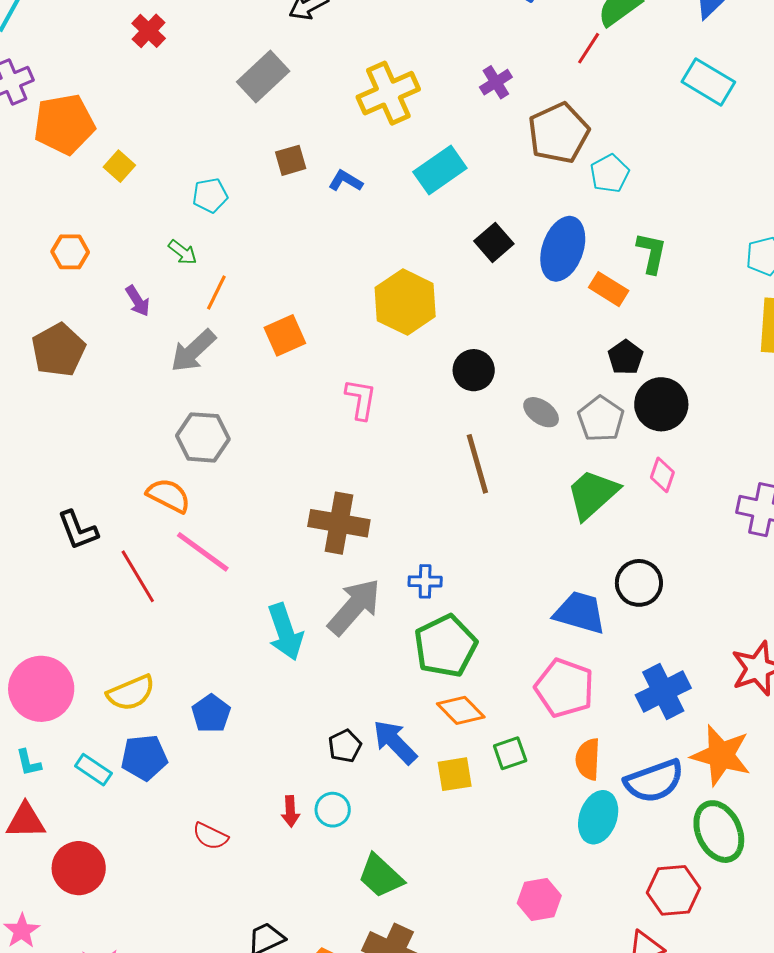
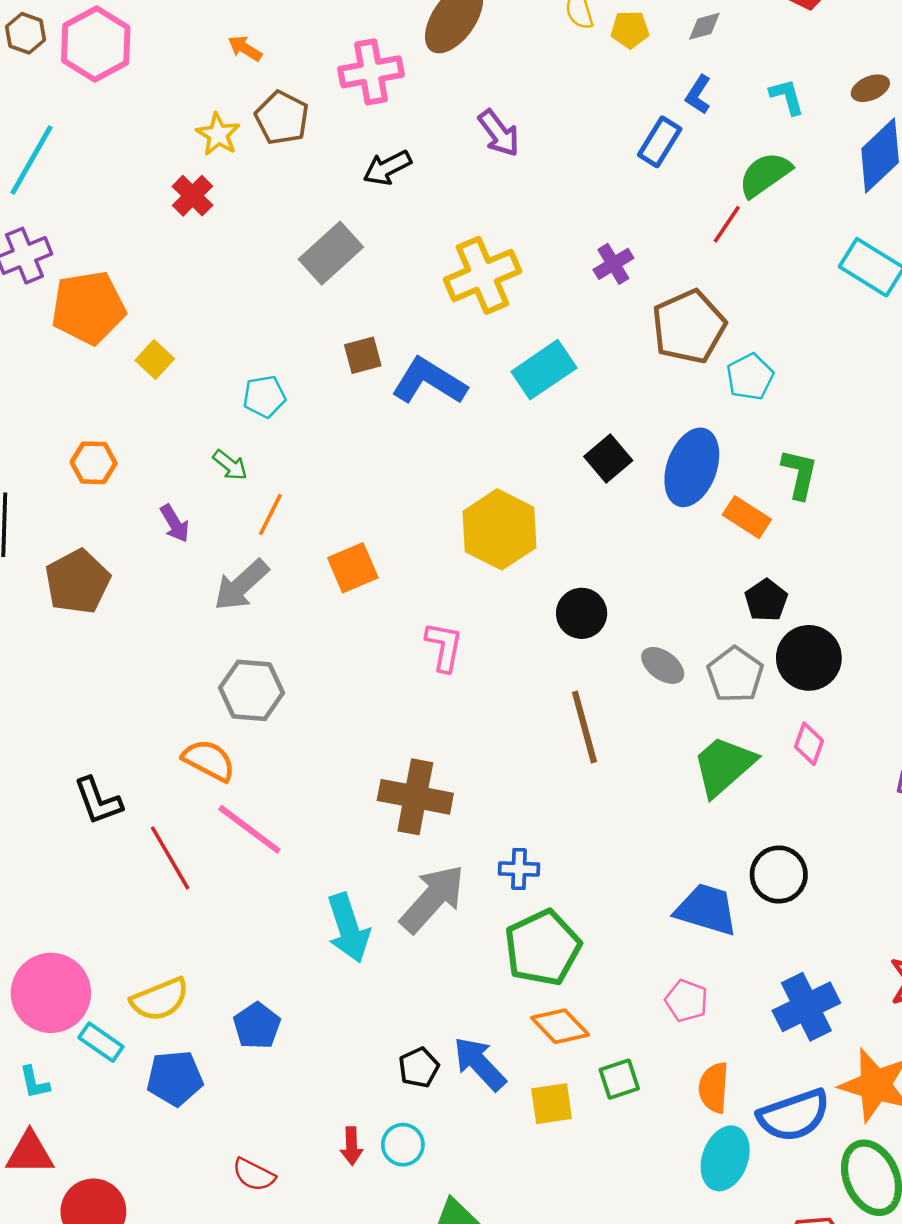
blue L-shape: (345, 181) -> (429, 381), size x1.8
pink pentagon: (564, 688) -> (686, 1001), size x0.6
cyan rectangle: (93, 770) -> (101, 1042), moved

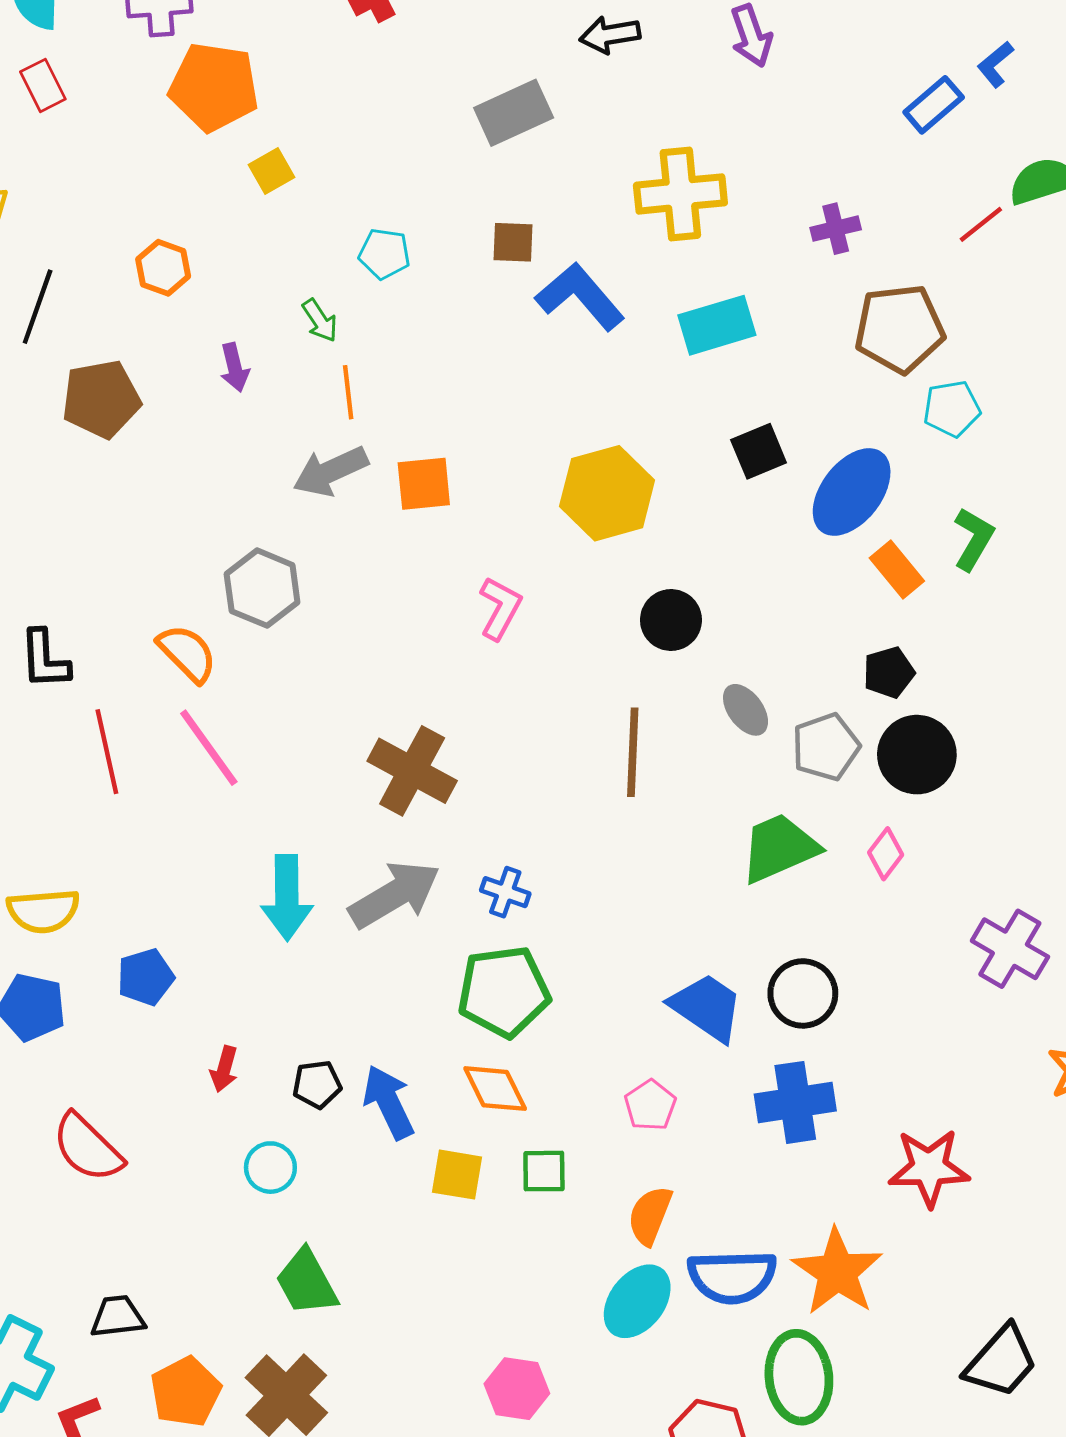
orange line: (270, 515) -> (348, 392), turned -51
gray arrow: (241, 585) -> (331, 471), moved
blue cross: (806, 1007) -> (795, 1102), moved
red arrow: (352, 1146) -> (224, 1069), moved
red semicircle: (254, 1175) -> (87, 1148), size x1.5

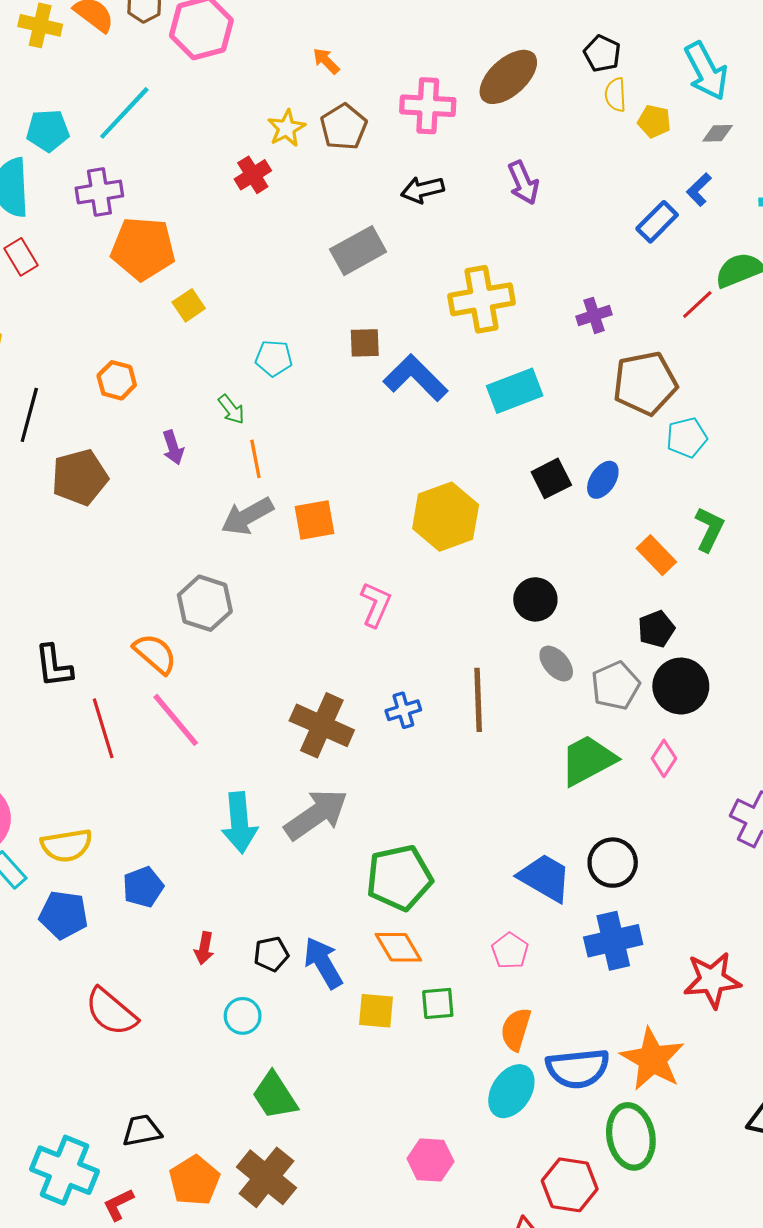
blue ellipse: (852, 492) -> (603, 480), moved, size x0.6
black circle: (671, 620) -> (535, 599), moved
blue cross: (505, 892) -> (403, 710), moved, turned -32

